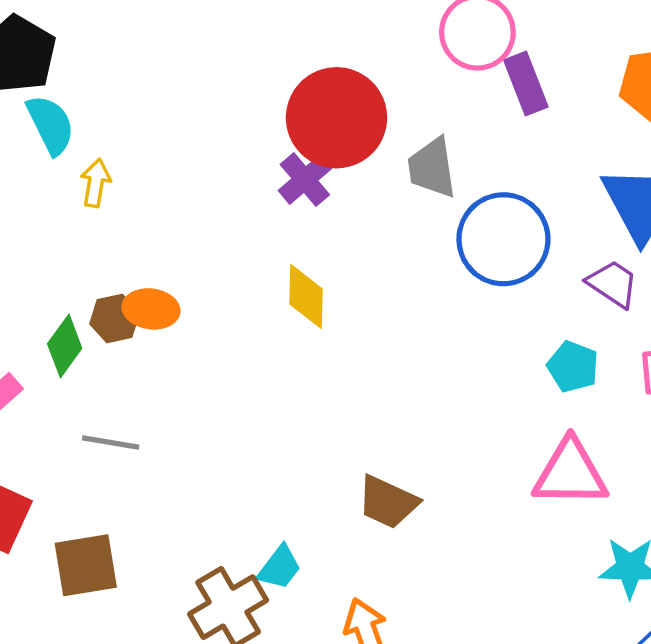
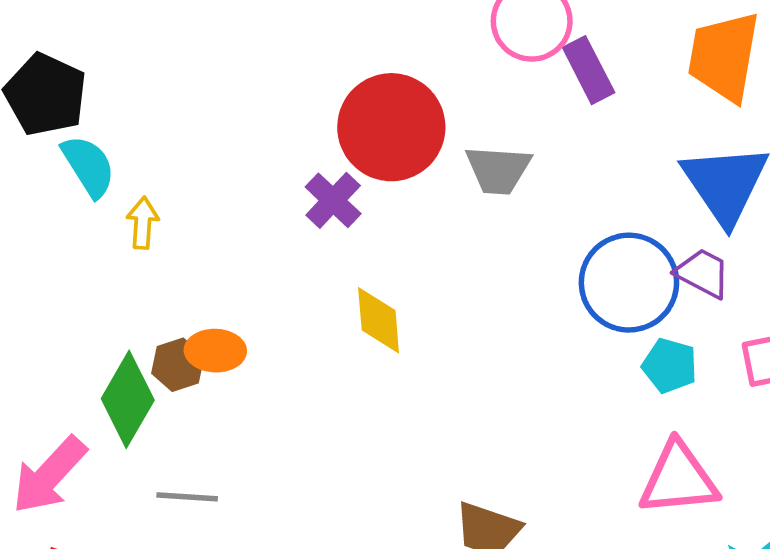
gray trapezoid: (432, 168) -> (498, 170), turned -72
purple cross: (305, 180) -> (333, 200), moved
blue circle: (503, 239) -> (629, 283), moved
green diamond: (65, 346) -> (128, 399), size x1.4

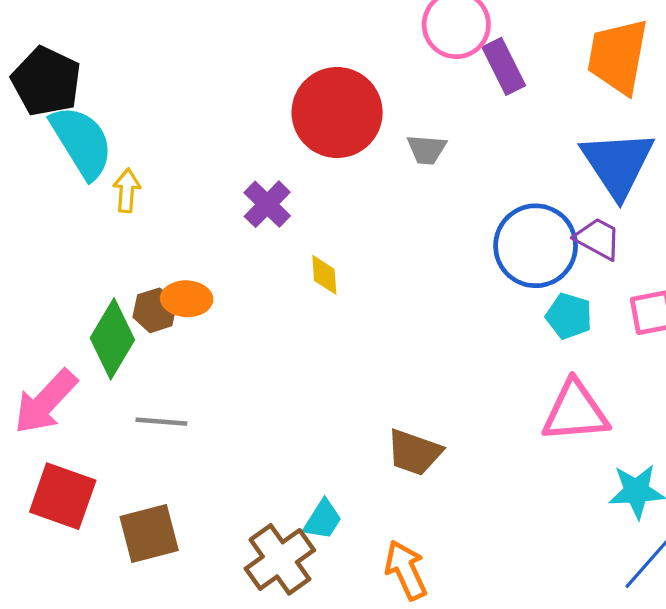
cyan semicircle: (88, 166) -> (82, 142), size x1.4
gray trapezoid: (498, 170) -> (427, 149), size x0.7
purple cross: (333, 200) -> (267, 204), moved
yellow diamond: (379, 320) -> (324, 275), size x0.7

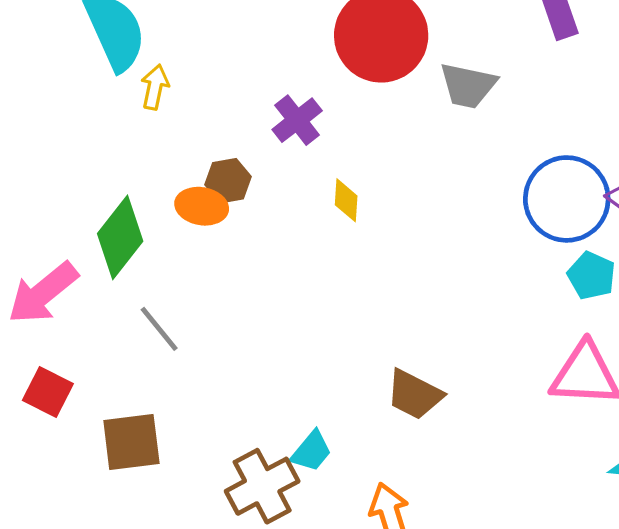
gray trapezoid: (427, 149) -> (468, 85), size x1.4
brown hexagon: (155, 310) -> (228, 181), moved
gray line: (161, 422) -> (159, 329), turned 39
red square: (63, 496) -> (48, 392), size x0.7

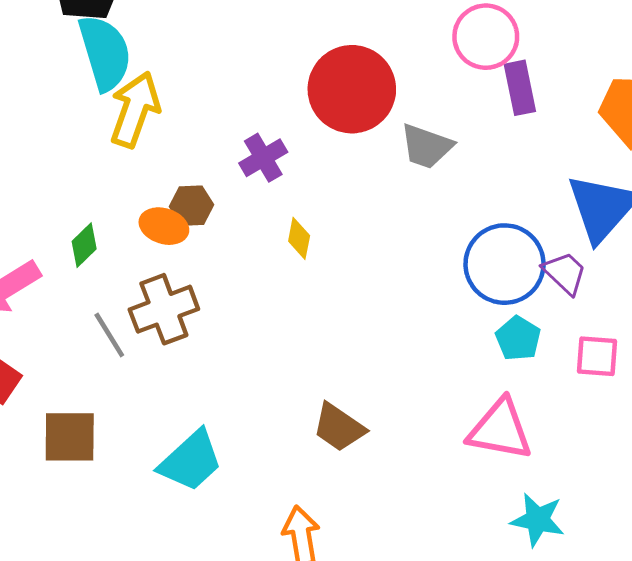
yellow arrow: (155, 87) -> (135, 109), size x1.8
green diamond: (120, 237) -> (84, 245), size x0.6
cyan trapezoid: (311, 451) -> (191, 461), moved, size x1.6
brown cross: (262, 486) -> (164, 309), moved

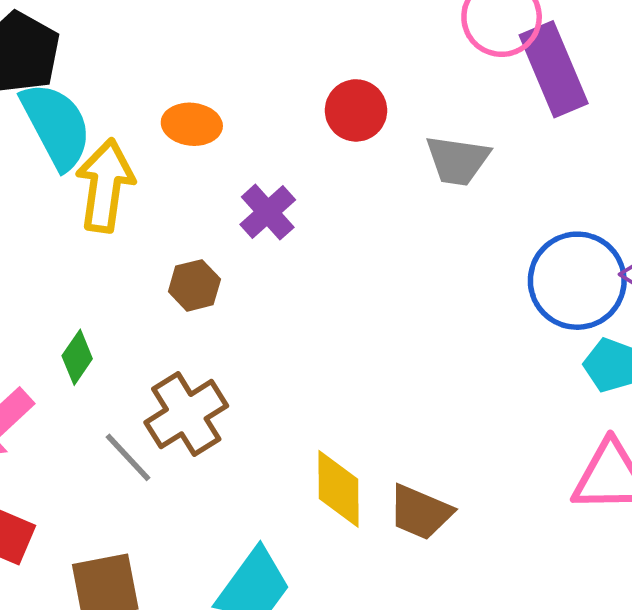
purple rectangle: (520, 88) -> (554, 69), size x1.4
red circle: (352, 89) -> (356, 110), size x0.6
orange ellipse: (164, 226) -> (192, 124), moved
yellow diamond: (299, 238) -> (339, 489), moved, size x1.6

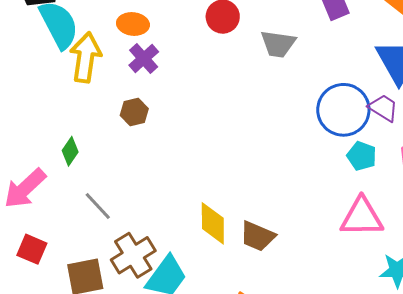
purple cross: (268, 212) -> (144, 59), moved
brown cross: (186, 414) -> (133, 255), moved

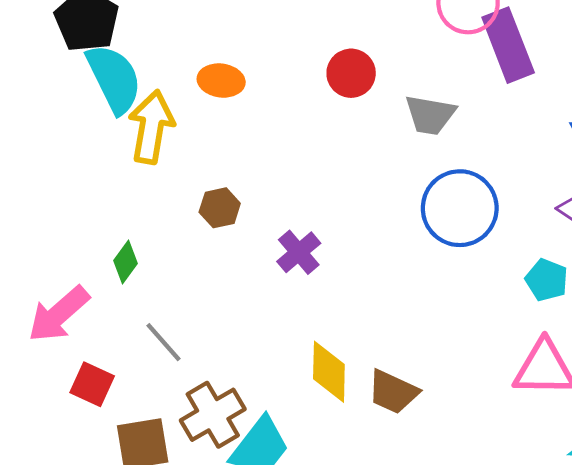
purple cross: (144, 59) -> (299, 252), moved
blue circle: (343, 110) -> (460, 208), moved
red square: (32, 249) -> (92, 384), moved

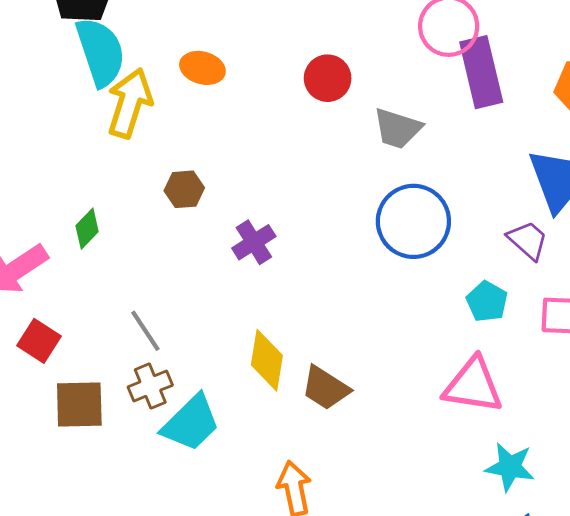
gray line: (163, 342) -> (145, 331), moved
brown cross: (213, 415) -> (150, 386), size x0.7

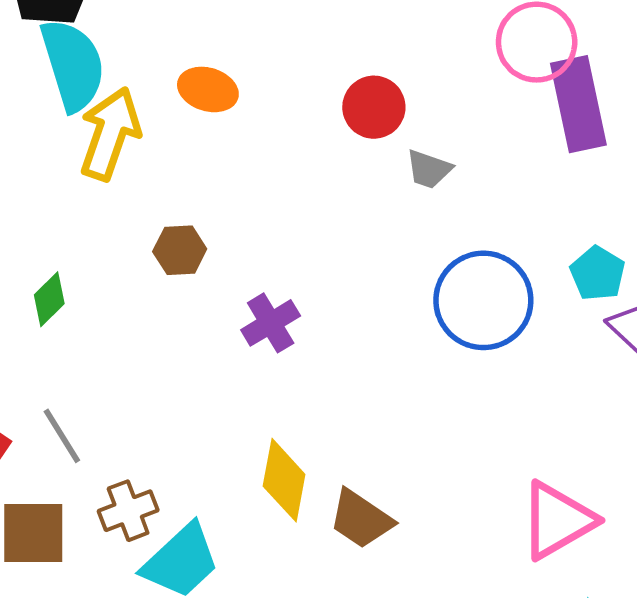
gray trapezoid: (398, 128) -> (429, 169), moved, size x0.7
cyan pentagon: (487, 301) -> (598, 273), moved
gray line: (145, 331) -> (62, 436), moved
pink triangle: (473, 385) -> (557, 520), turned -40

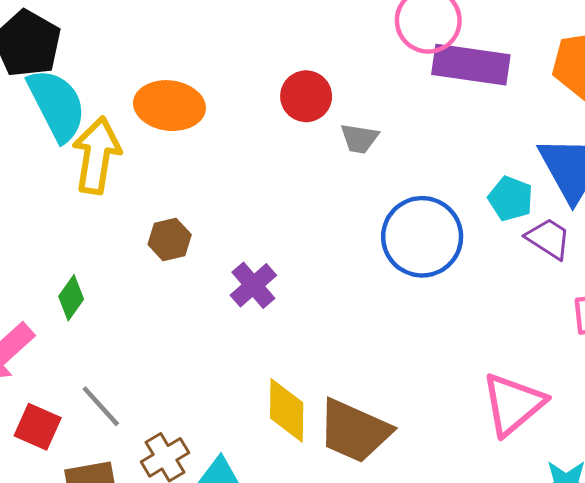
orange ellipse: (208, 89) -> (169, 106), size x1.4
purple rectangle: (578, 104) -> (471, 65), turned -60
brown trapezoid: (361, 519) -> (354, 431), size x1.4

